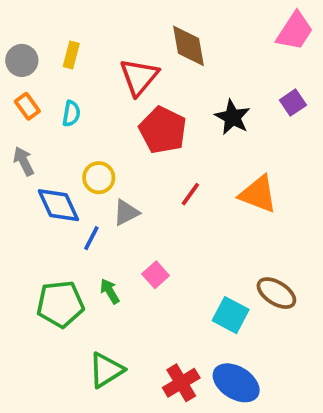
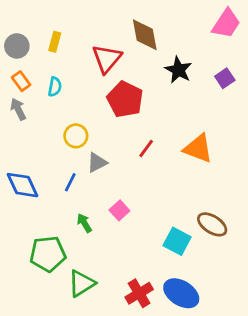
black star: (232, 117) -> (178, 70), moved
gray arrow: (24, 161) -> (18, 109), moved
blue diamond: (58, 205) -> (22, 185), moved
green pentagon: (60, 304) -> (48, 254), moved

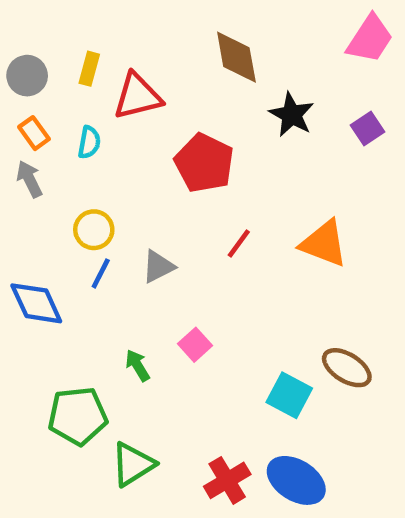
red triangle: (107, 59) -> (138, 96), moved, turned 36
yellow circle: (76, 136) -> (94, 230), moved
blue line: (70, 182) -> (101, 273), moved

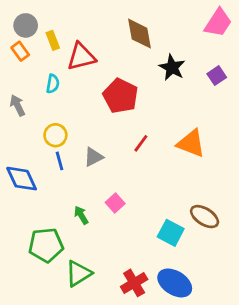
yellow rectangle: (89, 69) -> (53, 40), turned -36
gray circle: (27, 76) -> (26, 25), moved
orange rectangle: (34, 133) -> (20, 51), moved
blue line: (101, 273) -> (60, 161), turned -42

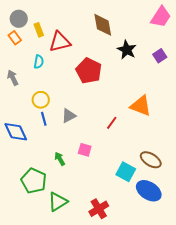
red line: (141, 143) -> (112, 123), moved
pink square: (115, 203) -> (85, 150), turned -32
green pentagon: (46, 245) -> (34, 181), turned 30
blue ellipse: (175, 283) -> (149, 191), moved

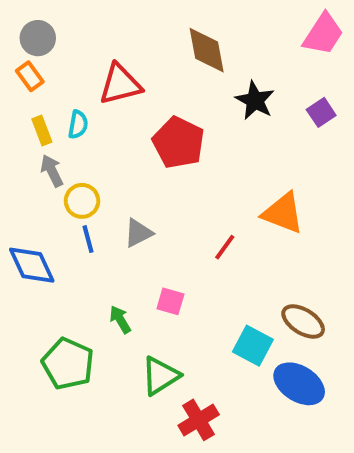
yellow rectangle: (39, 30) -> (42, 131), moved
gray arrow: (13, 78) -> (52, 171), moved
green triangle: (58, 202) -> (160, 376), moved

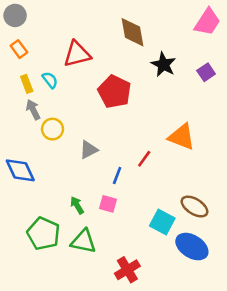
gray circle: (38, 38) -> (15, 15), moved
cyan semicircle: (78, 125) -> (50, 80), turned -48
blue line: (88, 239) -> (117, 176), moved, turned 36
pink square: (170, 301) -> (108, 204), moved
green triangle: (160, 376) -> (83, 241), moved, turned 44

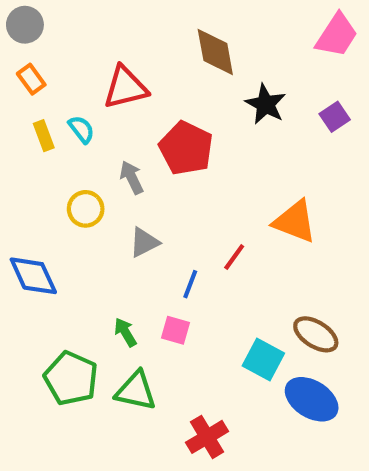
gray arrow: (33, 110) -> (132, 177), moved

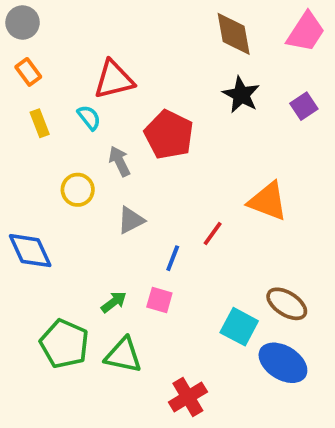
brown diamond: (215, 52) -> (234, 34), moved
cyan semicircle: (81, 129) -> (89, 118), moved
green arrow: (125, 332) -> (114, 302), turned 84

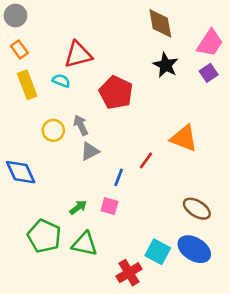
pink trapezoid: (306, 32) -> (210, 43), moved
cyan semicircle: (89, 118) -> (61, 81), turned -30
yellow rectangle: (40, 123) -> (27, 85), size x1.5
gray arrow: (119, 161) -> (81, 125), moved
cyan square: (239, 327) -> (158, 252), moved

